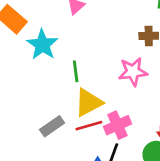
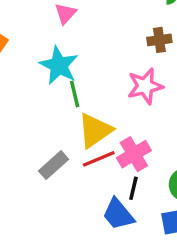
cyan star: (42, 45) -> (59, 65), moved

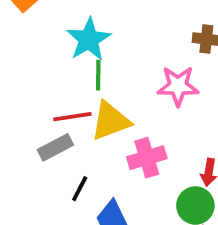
red line: (99, 159) -> (72, 117), moved
black line: (133, 188) -> (80, 189), moved

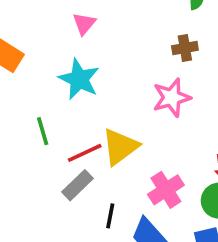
green line: (98, 75) -> (43, 131), moved
pink cross: (147, 158) -> (166, 190), moved

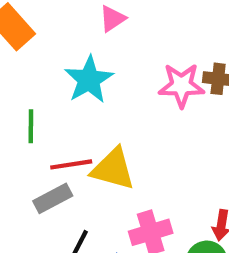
pink star: (172, 98) -> (181, 85), moved
yellow triangle: (120, 147) -> (113, 169), turned 36

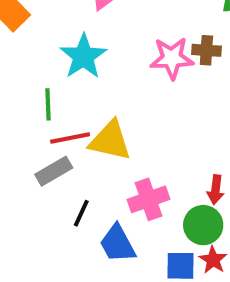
green line: (31, 126) -> (48, 104), moved

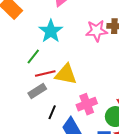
green line: (48, 104) -> (33, 57), turned 42

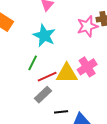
pink cross: (87, 104) -> (87, 67), moved
black line: (52, 112) -> (61, 112), turned 72

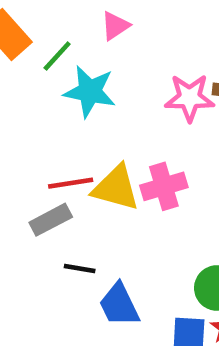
cyan star: (44, 36) -> (90, 92), turned -30
green line: (33, 63) -> (57, 56), moved

